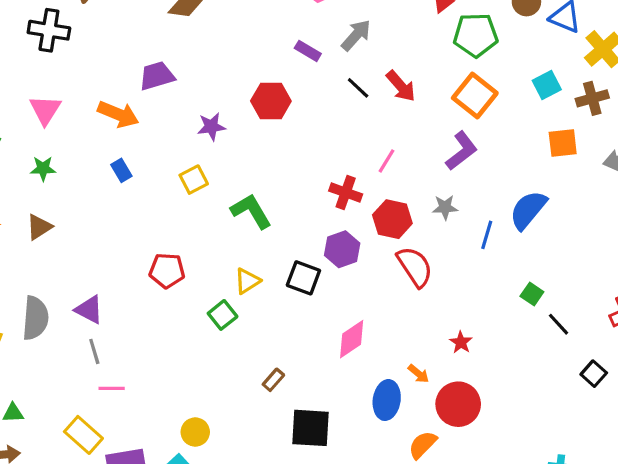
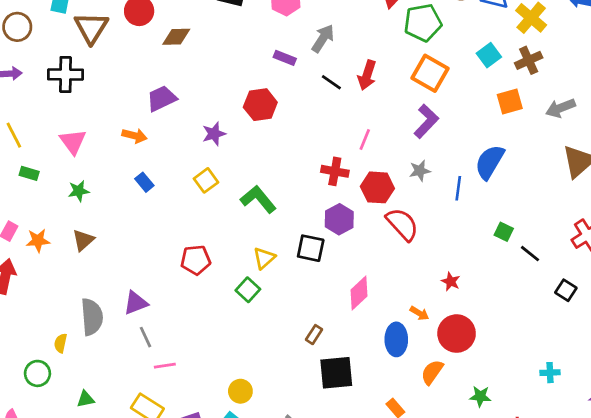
red arrow: (401, 86) -> (367, 75), turned 68
orange arrow: (118, 114) -> (134, 136), size x0.7
purple triangle: (89, 310) -> (136, 303), turned -40
brown rectangle: (273, 380) -> (314, 335), moved

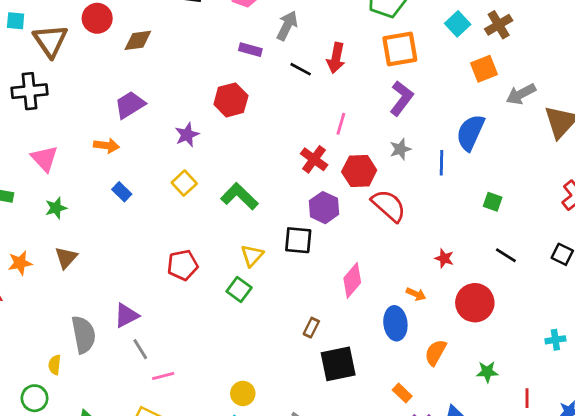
orange square: (430, 73) -> (400, 49), turned -33
gray arrow: (560, 108) -> (521, 94), moved
red cross: (335, 171) -> (314, 159), turned 32
black line: (530, 254) -> (506, 255), moved
red circle: (457, 334) -> (475, 303), moved

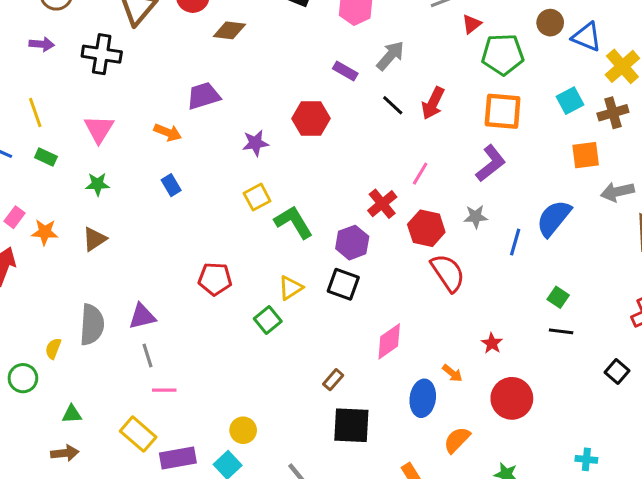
yellow square: (184, 183) -> (257, 197), moved
purple hexagon: (324, 208) -> (352, 243), moved
black line: (506, 255) -> (561, 331), moved, turned -40

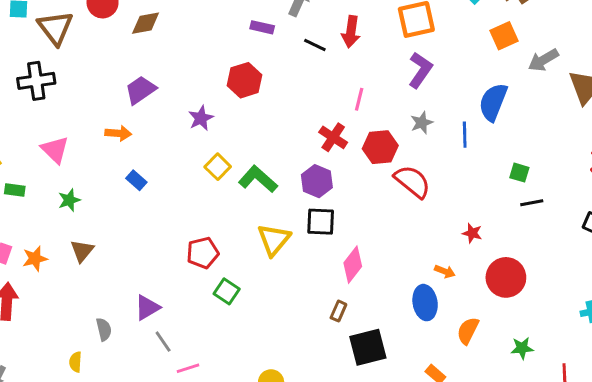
yellow triangle: (291, 288) -> (274, 240), size x1.4
green square: (268, 320) -> (227, 291), moved
gray semicircle: (92, 325) -> (104, 329), size x0.6
pink diamond: (389, 341) -> (353, 265), moved

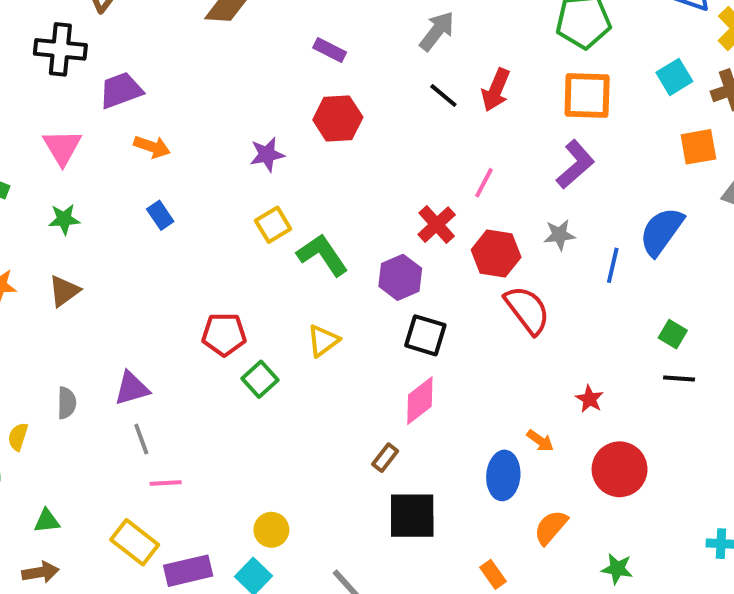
purple rectangle: (262, 27) -> (330, 50), moved
purple trapezoid: (140, 90) -> (121, 90), moved
black square: (321, 222) -> (425, 335), moved
yellow triangle: (274, 240) -> (323, 341), size x0.7
green square: (227, 291) -> (260, 379), moved

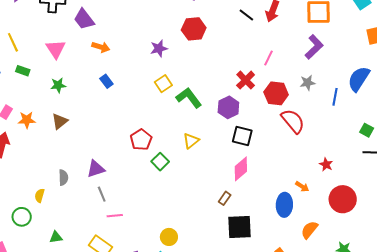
purple trapezoid: (121, 90) -> (84, 19), turned -105
red pentagon: (224, 334) -> (141, 140), turned -30

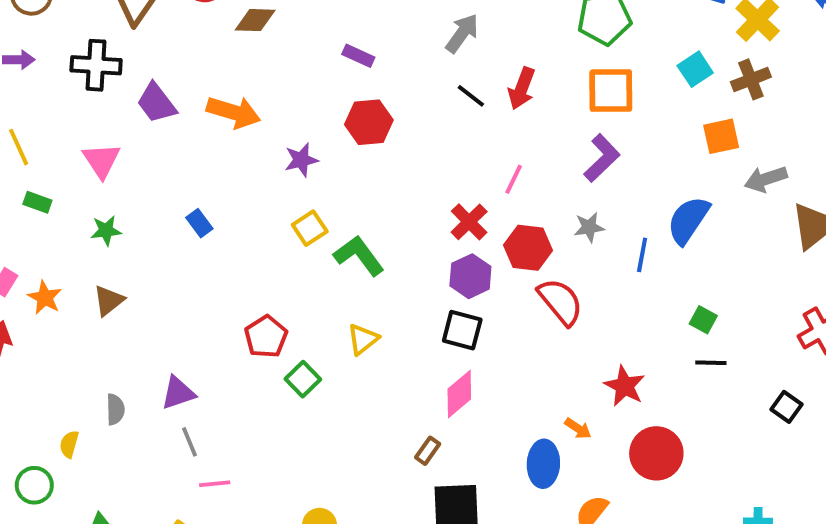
orange arrow: (101, 47) -> (234, 112), moved, size x1.5
purple hexagon: (228, 107) -> (470, 276), moved
orange star: (27, 120) -> (45, 298), turned 30
red star: (326, 165) -> (625, 386), size x1.5

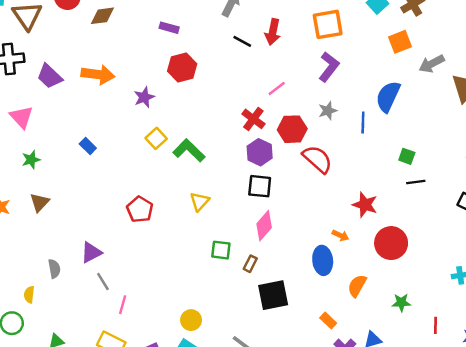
pink line: (514, 179) -> (277, 88), turned 36
green square: (303, 379) -> (221, 250), moved, turned -30
pink line: (215, 484) -> (123, 305), turned -60

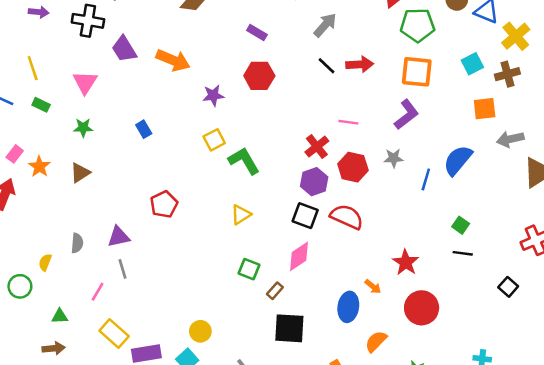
red arrow: (273, 32) -> (360, 64), turned -120
pink line: (277, 88) -> (348, 122), turned 30
red semicircle: (317, 159) -> (347, 217), moved, turned -32
red pentagon: (140, 209) -> (164, 204), moved
pink line: (123, 305) -> (98, 292), moved

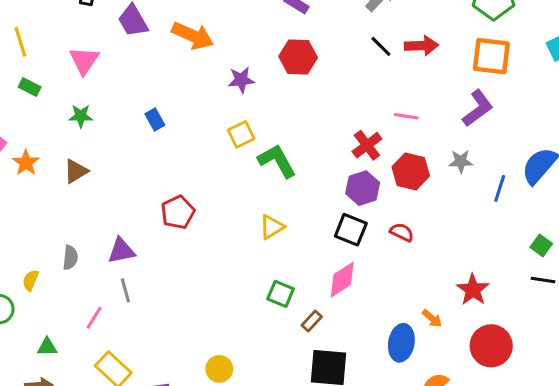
red semicircle: (347, 217) -> (402, 232), size x0.6

